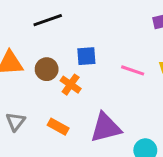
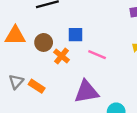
pink line: (133, 70) -> (97, 55), moved
orange rectangle: (58, 127) -> (37, 86), moved

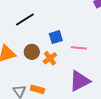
orange cross: (61, 56) -> (50, 58), turned 32

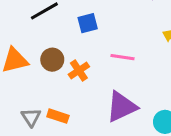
blue square: (56, 37) -> (88, 23), moved

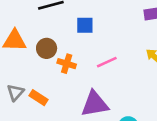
pink line: (123, 57) -> (107, 62), turned -48
orange cross: (79, 70) -> (67, 64), turned 36

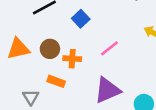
blue square: (85, 25) -> (81, 19), turned -30
orange rectangle: (39, 98) -> (56, 81), moved

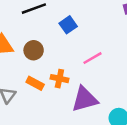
orange cross: (72, 59) -> (59, 79), moved

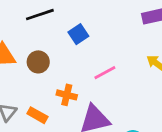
orange rectangle: (35, 83) -> (37, 115), moved

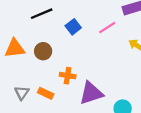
pink line: (105, 73) -> (107, 28), moved

